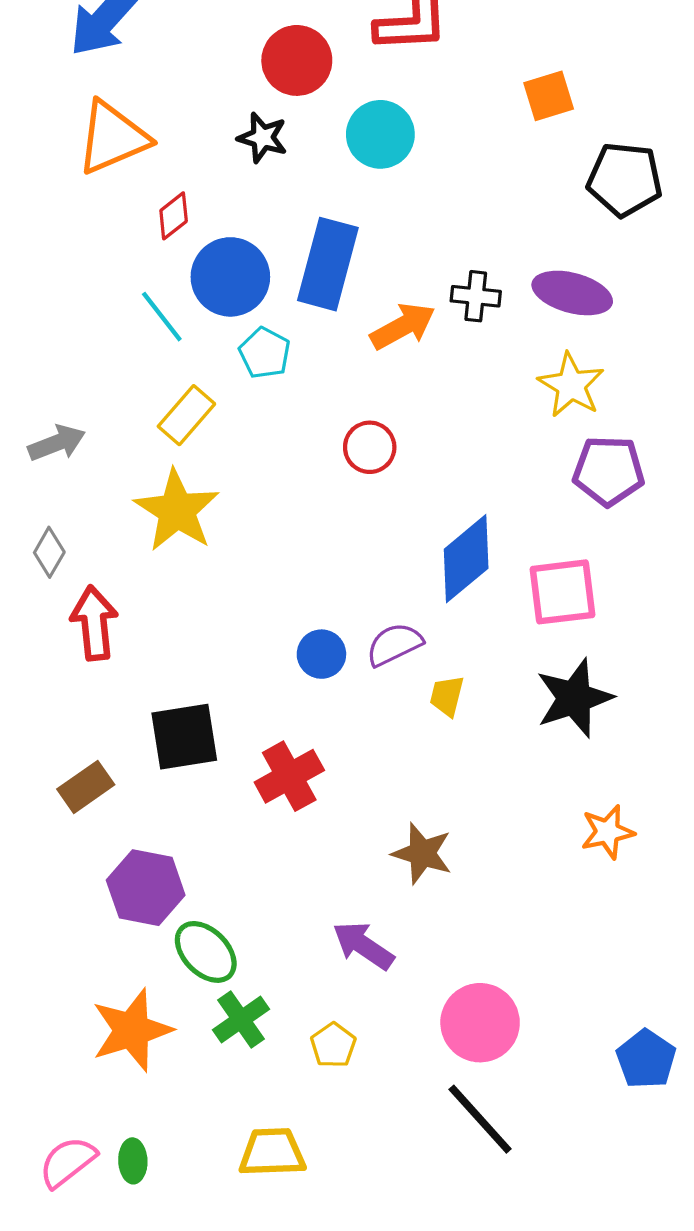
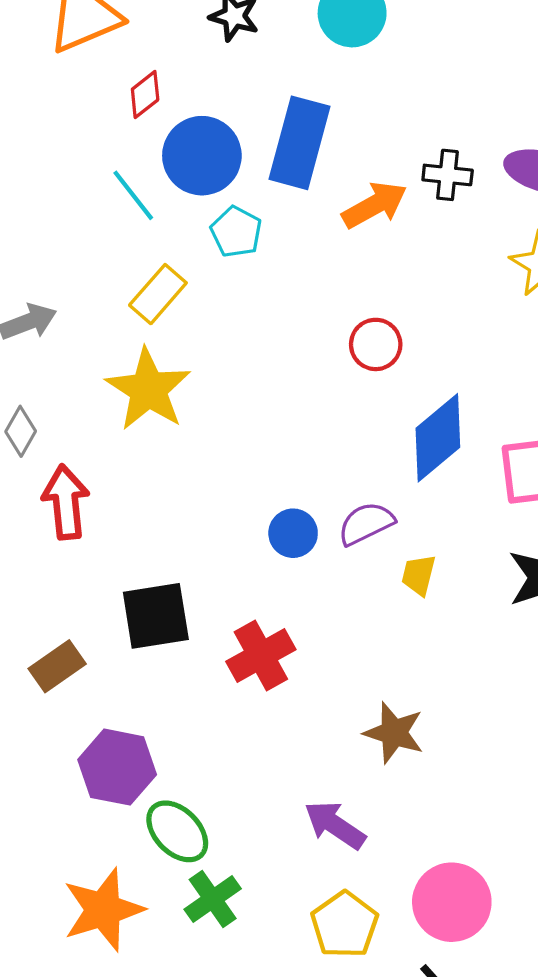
red circle: (370, 447) -> (376, 344), moved
yellow pentagon: (333, 1045) -> (345, 925), moved, size x1.5

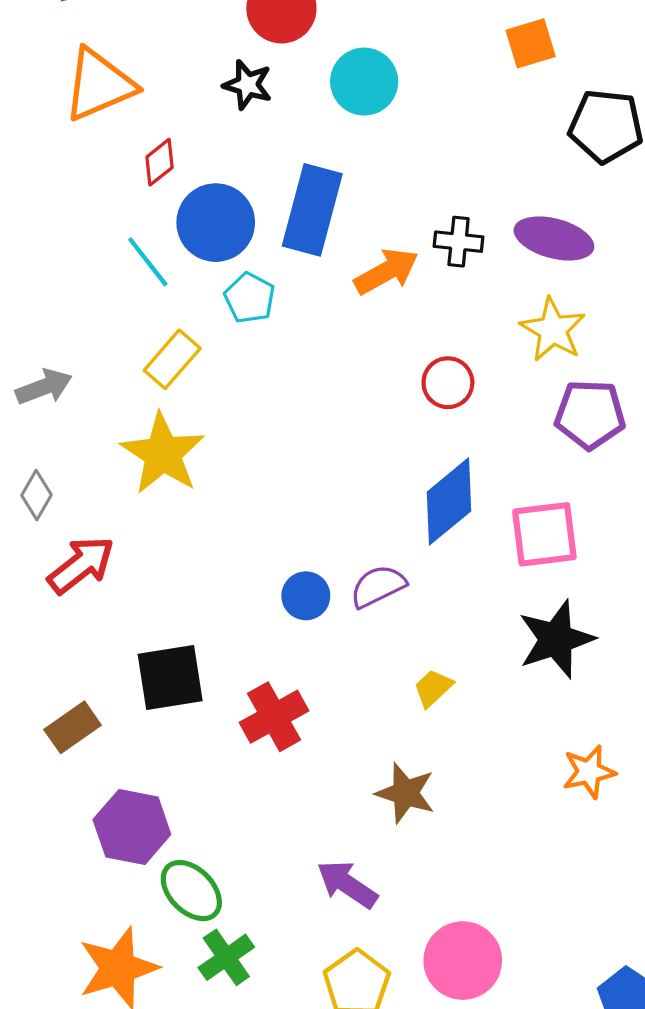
red circle: (376, 344) -> (448, 383), moved
red arrow: (66, 502) -> (81, 565), turned 58
yellow trapezoid: (419, 575) -> (433, 688), moved, turned 33

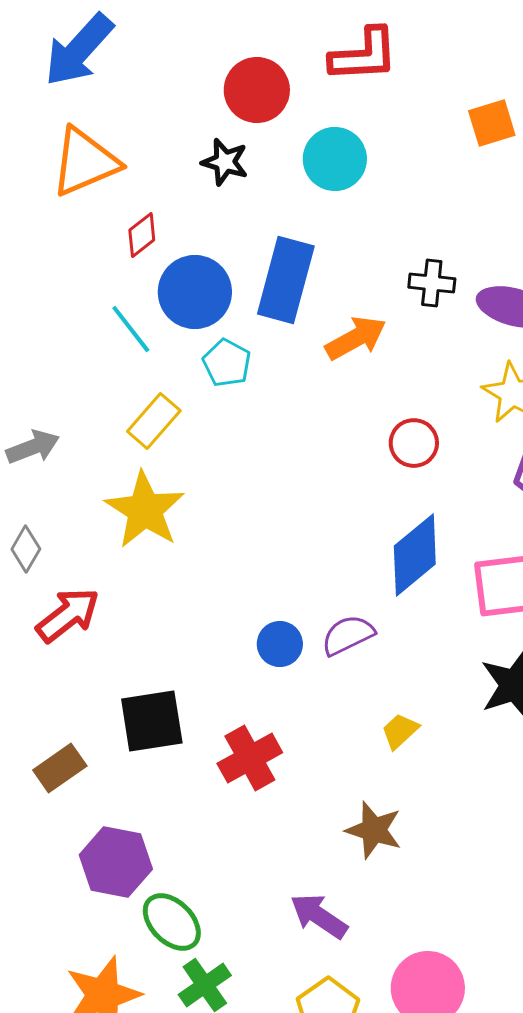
black cross: (459, 242) -> (432, 283), moved

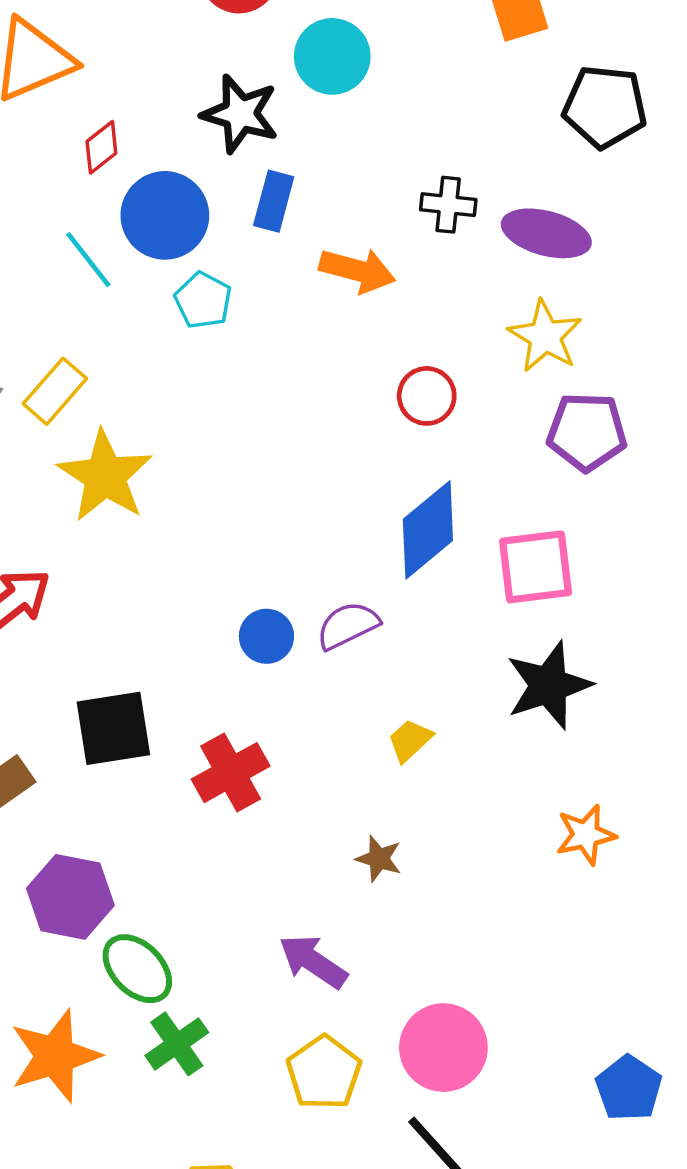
black star: (225, 162) -> (240, 114), moved, size x1.4
blue rectangle: (286, 280) -> (274, 201), size x0.6
orange arrow: (356, 338) -> (357, 270), turned 44
yellow rectangle: (154, 421) -> (55, 391), moved
brown star: (374, 830) -> (379, 859), size x0.7

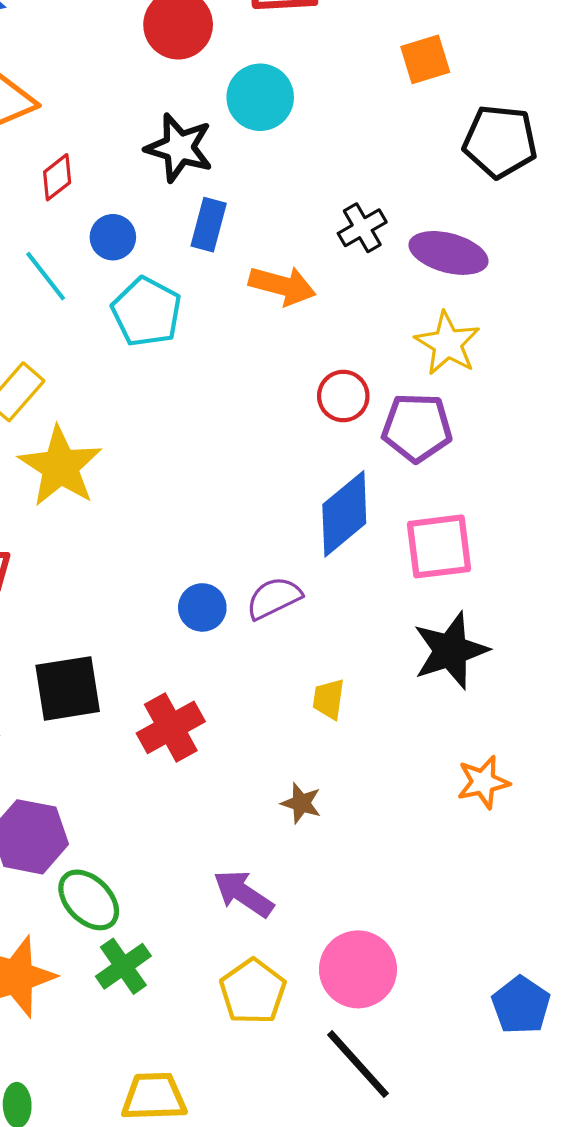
black cross: (448, 205) -> (362, 228), turned -36
blue circle: (165, 215) -> (113, 237), size x0.6
cyan pentagon: (203, 300) -> (147, 312), size x1.4
purple pentagon: (587, 432) -> (417, 428), moved
yellow trapezoid: (410, 740) -> (329, 699), turned -39

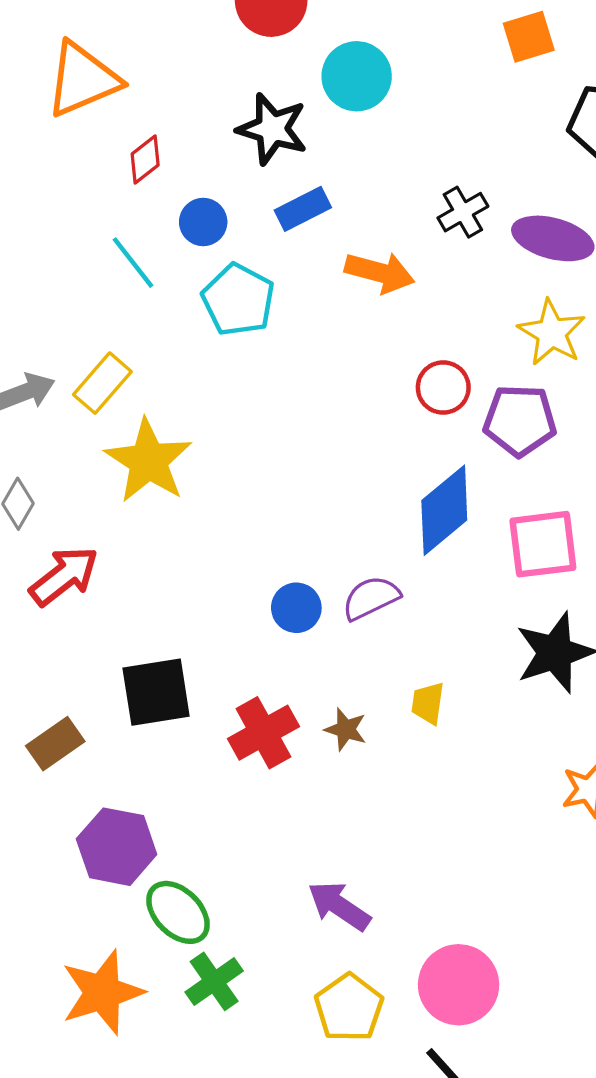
blue rectangle: (209, 225) -> (303, 209), turned 48
brown star: (301, 803) -> (346, 729), moved

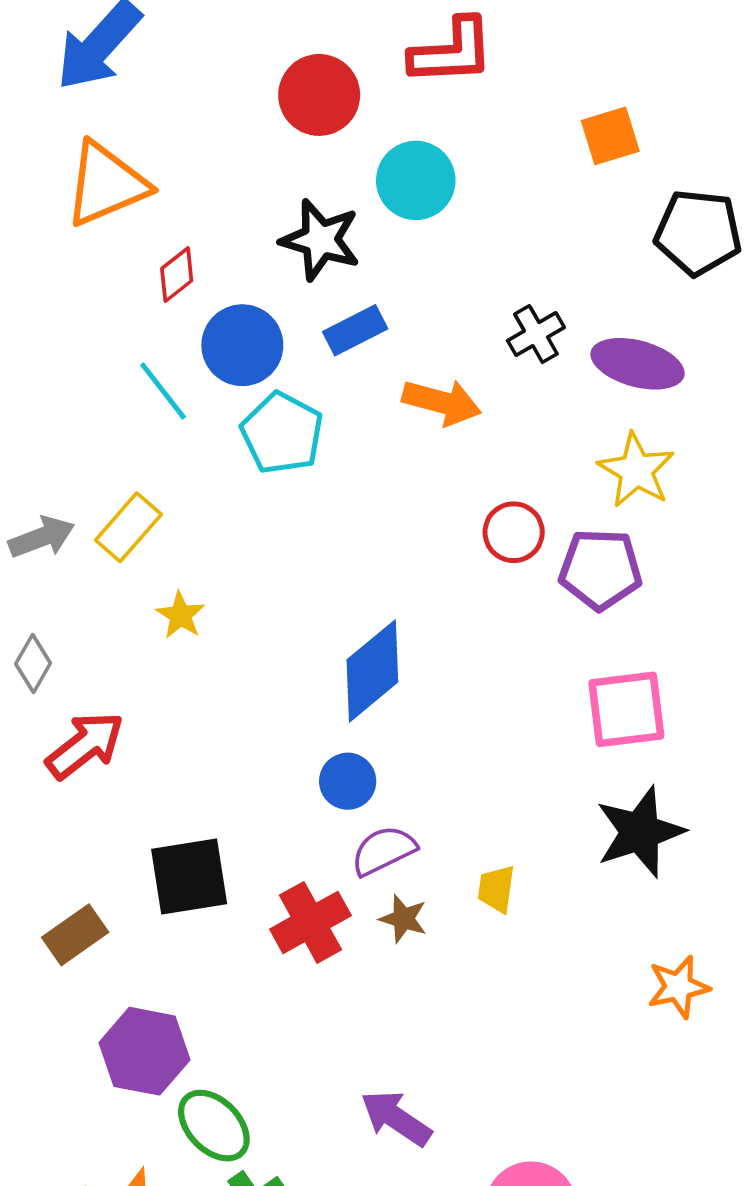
blue circle: (203, 222) -> (242, 345), size x1.5
yellow star: (148, 461) -> (180, 615), size x0.5
blue diamond: (444, 510) -> (372, 671), moved
purple semicircle: (371, 598) -> (384, 851), moved

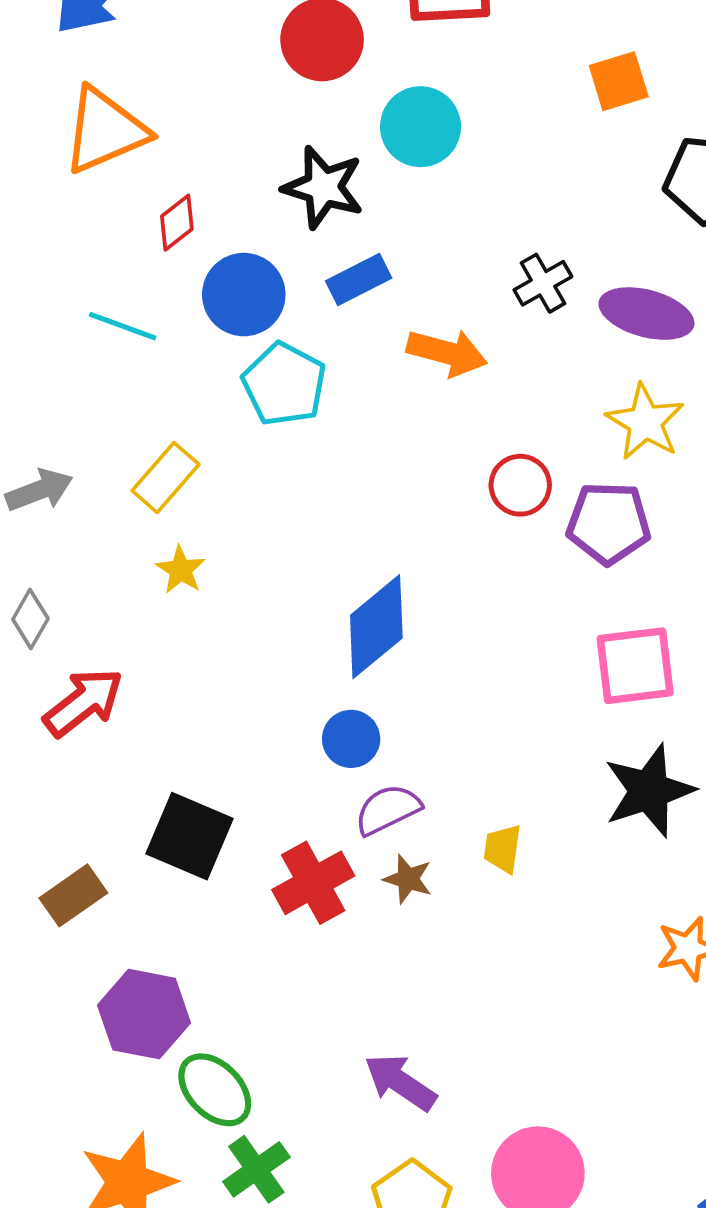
cyan line: (163, 391) -> (123, 326), moved, turned -32
yellow rectangle: (128, 527) -> (166, 478), moved
black square: (189, 877) -> (190, 836), turned 32

